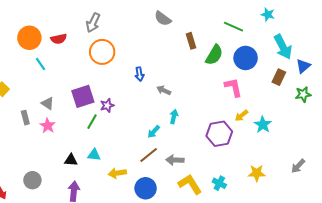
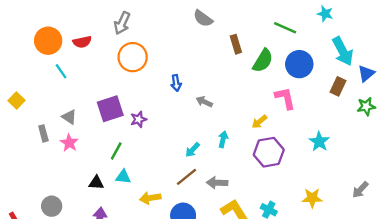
yellow arrow: (242, 116) -> (259, 122), moved
cyan arrow: (174, 117) -> (223, 139), moved
green line: (92, 122) -> (116, 151), moved

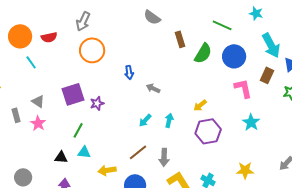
pink L-shape: (285, 98) -> (243, 88), moved
cyan arrow: (192, 150) -> (145, 120), moved
gray arrow: (217, 183) -> (164, 157), turned -90

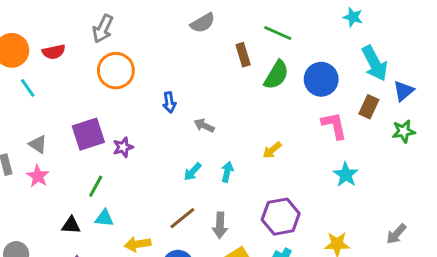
gray semicircle: (152, 17) -> (203, 23), turned -66
green line: (222, 25) -> (278, 33), moved
purple hexagon: (208, 131) -> (281, 217), moved

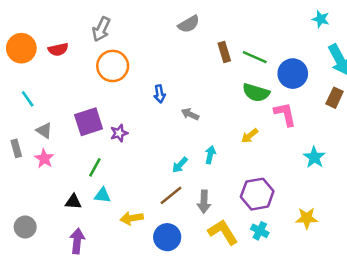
green line: (278, 33) -> (255, 57), moved
green semicircle: (276, 75) -> (256, 93), moved, turned 76
cyan line: (28, 88) -> (28, 99), moved
pink L-shape: (334, 126) -> (285, 114), moved
cyan arrow: (192, 172) -> (180, 165), moved

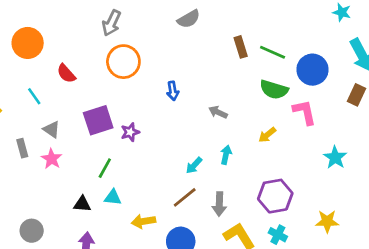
gray semicircle: (189, 24) -> (189, 19), moved
red semicircle: (58, 49) -> (66, 74), moved, turned 60
gray arrow: (190, 114) -> (218, 112), moved

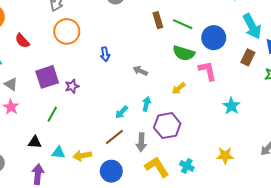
purple hexagon: (275, 196) -> (167, 126), moved
cyan triangle: (113, 197) -> (59, 153), moved

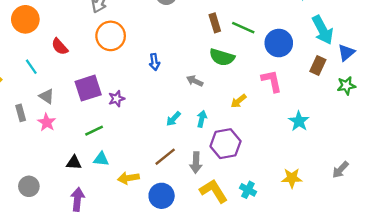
green semicircle: (184, 53) -> (222, 57), moved
cyan arrow: (122, 112) -> (173, 119), moved
green line: (52, 114) -> (94, 131), turned 35
cyan triangle: (59, 153) -> (101, 159), moved

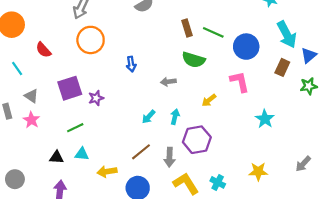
gray arrow: (195, 81) -> (168, 82), turned -32

